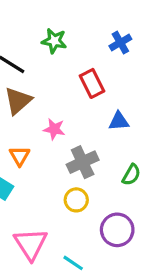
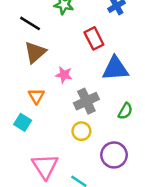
blue triangle: (119, 121) -> (115, 69), size x1.6

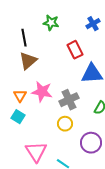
black line: (30, 23) -> (24, 38), turned 48
pink star: (64, 75) -> (42, 92), moved, size x1.5
orange triangle: (36, 96) -> (20, 96), moved

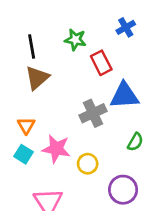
green star: (51, 23) -> (75, 40), moved
pink star: (42, 92) -> (56, 149), moved
gray cross: (69, 100) -> (93, 113), moved

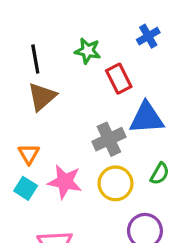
yellow circle: (88, 164) -> (116, 183), moved, size x1.4

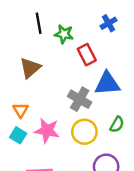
black line: (35, 59) -> (39, 23), moved
gray cross: (109, 139) -> (80, 99), turned -35

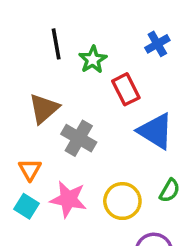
green star: (64, 34) -> (93, 60), turned 30
blue triangle: (107, 84) -> (156, 131), turned 36
gray cross: (80, 99) -> (79, 138), moved

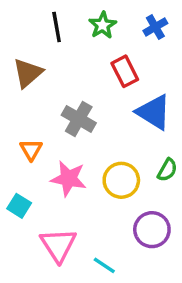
green star: (93, 60) -> (103, 25), moved
brown triangle: (44, 109) -> (28, 73), moved
cyan square: (26, 206) -> (19, 206), moved

